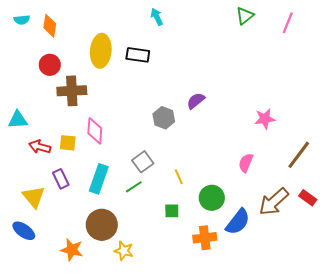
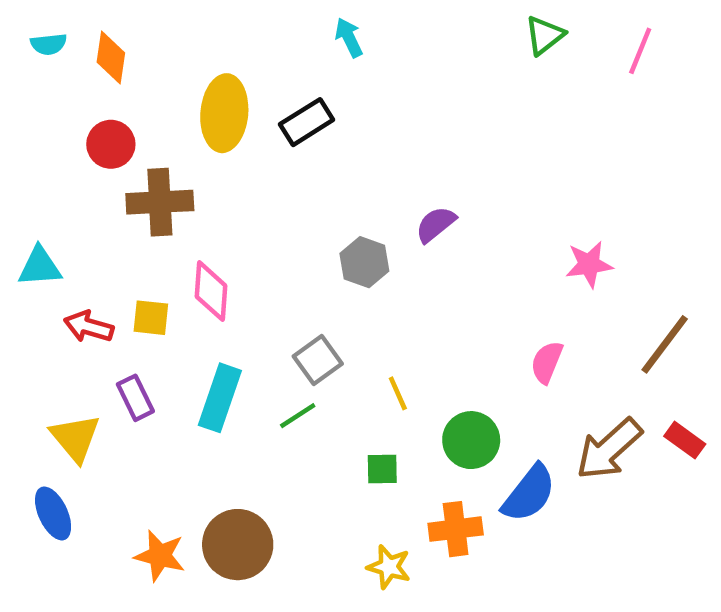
black rectangle: (138, 55) -> (307, 122), turned -40
brown circle: (102, 225) -> (238, 545), moved
blue ellipse: (24, 231) -> (53, 513), turned 30
yellow star: (124, 251) -> (389, 567), moved

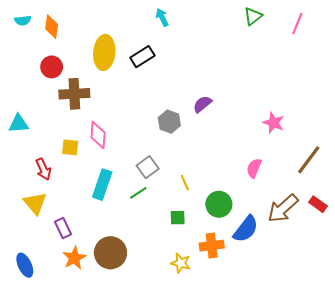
pink star: (589, 264) -> (274, 123), turned 30
red arrow: (89, 327) -> (43, 169), moved, turned -130
purple rectangle: (135, 398) -> (63, 228), moved
blue ellipse: (53, 513) -> (25, 265), moved
orange star: (160, 556) -> (74, 258), turned 30

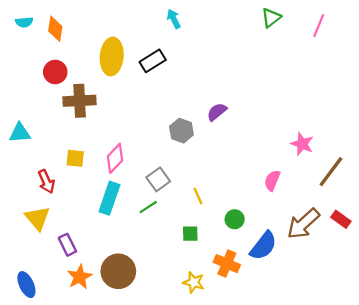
pink star: (274, 123) -> (302, 144), moved
pink diamond: (98, 135) -> (115, 158), moved, turned 40
green circle: (219, 204) -> (235, 219), size x0.7
orange cross: (212, 246) -> (227, 264), turned 30

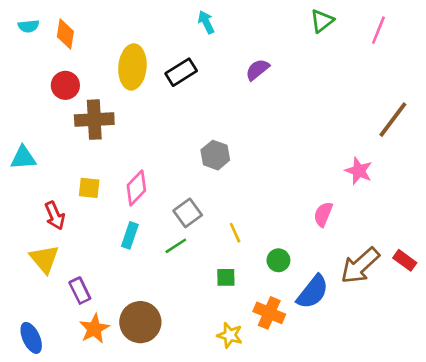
purple semicircle: (217, 112) -> (257, 70), moved
brown line: (331, 172) -> (393, 120), moved
cyan rectangle: (109, 198) -> (130, 235), size x0.7

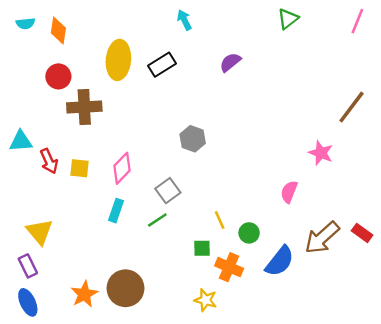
pink line: (378, 30) -> (357, 21), moved
red arrow: (55, 216) -> (49, 161), moved
yellow line: (235, 233) -> (220, 220), moved
purple rectangle: (80, 291) -> (28, 266), moved
orange cross: (269, 313) -> (229, 267), moved

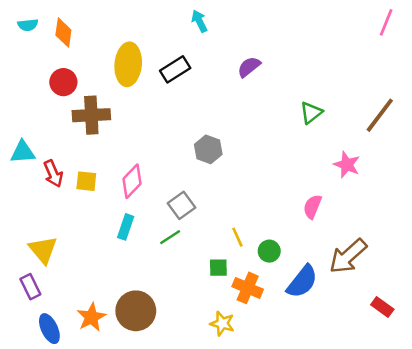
green triangle: (288, 19) -> (311, 113), moved
red rectangle: (362, 233) -> (382, 307), moved
blue ellipse: (28, 302) -> (49, 329), moved

